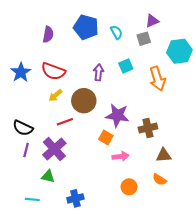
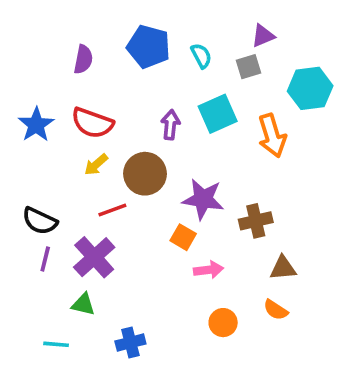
cyan square: (126, 66) -> (218, 114), size x1.5

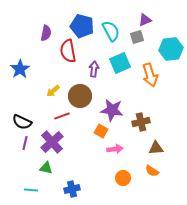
cyan semicircle: (201, 56) -> (111, 31), size x1.5
red semicircle: (92, 123) -> (68, 51), moved, turned 60

